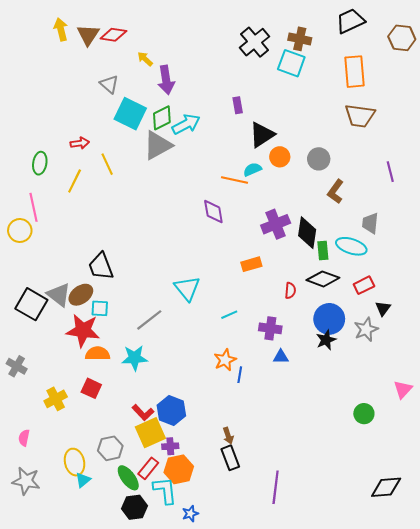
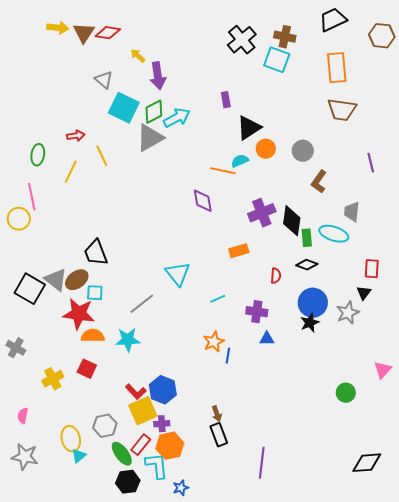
yellow arrow: (61, 29) -> (58, 28), turned 110
black diamond: (323, 279) -> (307, 265), size x0.7
red rectangle: (364, 285) -> (372, 269), moved, turned -60

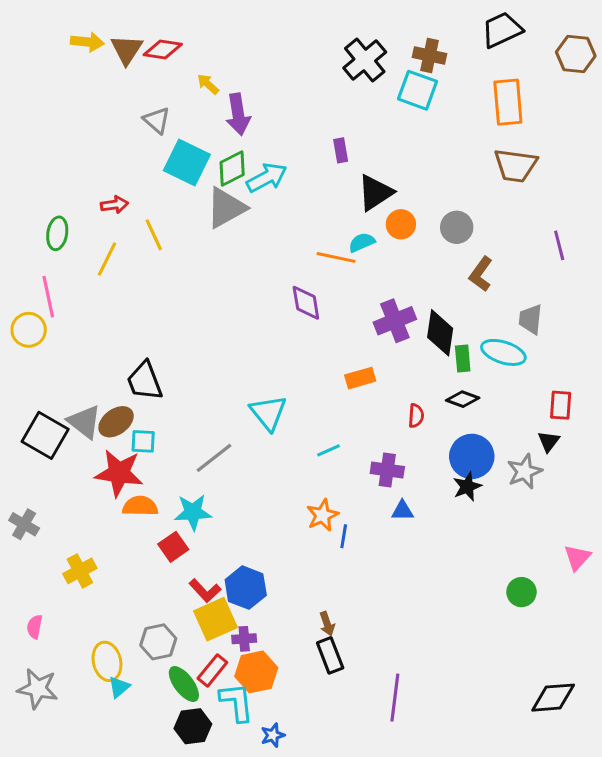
red square: (87, 369) -> (173, 547), moved, turned 30

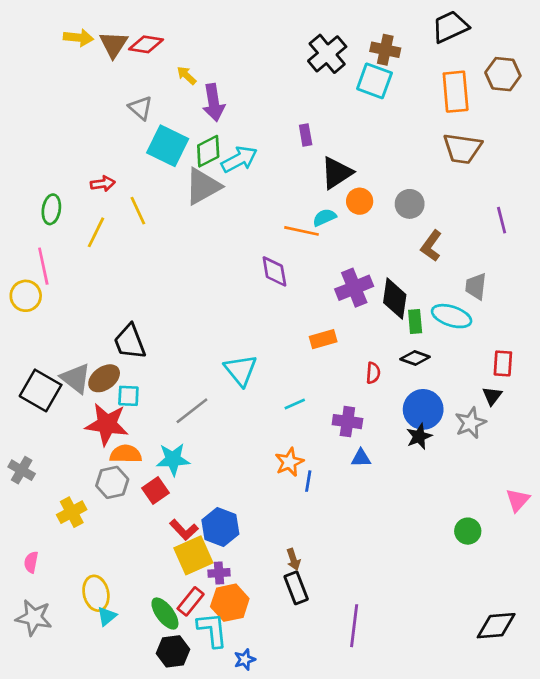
brown hexagon: (576, 54) -> (503, 74), moved
gray hexagon: (158, 642) -> (112, 482), moved

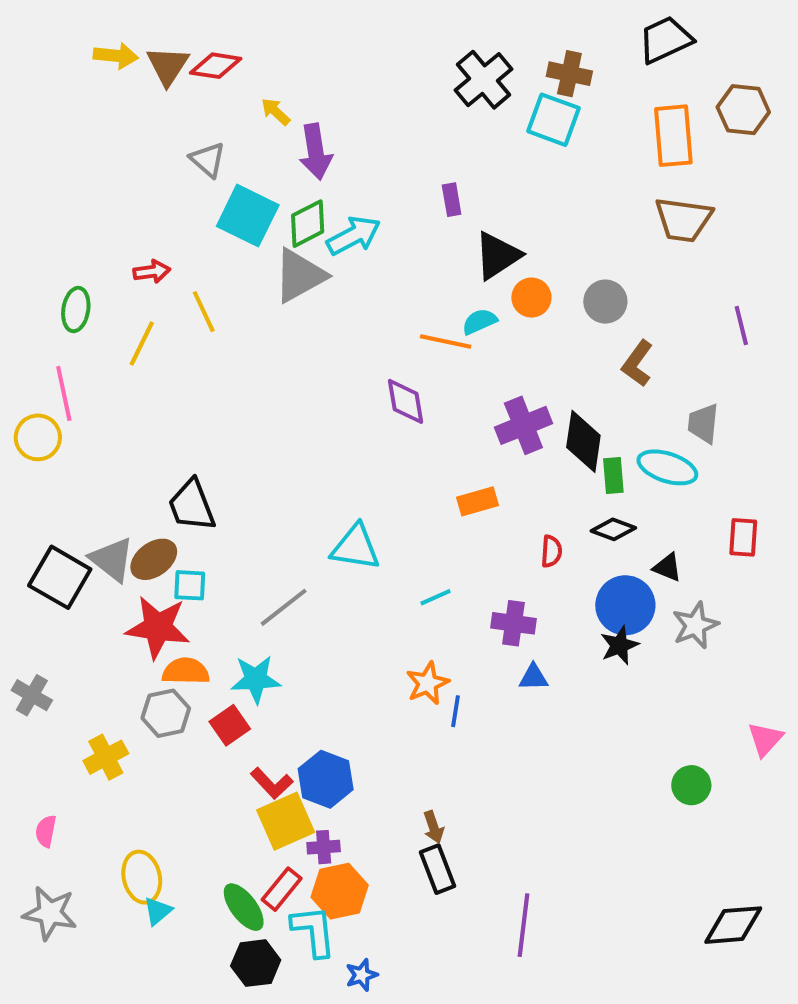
cyan triangle: (241, 370) -> (356, 547), turned -42
black triangle: (492, 396) -> (667, 567), moved, turned -45

